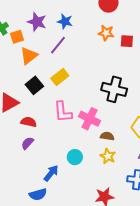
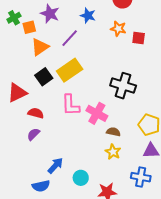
blue star: (65, 21) -> (88, 16), moved
yellow rectangle: (60, 77) -> (70, 70), size x1.4
cyan circle: (75, 157) -> (81, 178), moved

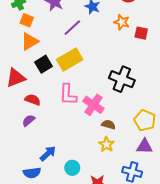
orange square: (29, 27) -> (27, 20), moved, turned 32
orange triangle: (40, 47) -> (30, 41), moved

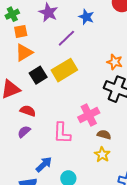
orange square: (27, 20) -> (21, 31), turned -32
orange star: (122, 22) -> (115, 62), moved
pink L-shape: (68, 94) -> (62, 133), moved
pink cross: (93, 105) -> (89, 115), turned 30

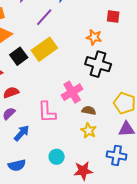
red semicircle: (28, 111) -> (11, 92), turned -35
blue arrow: (44, 164) -> (22, 133), moved

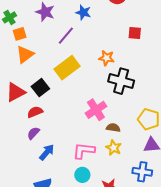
orange star: (94, 37) -> (106, 58), moved
black square: (19, 56) -> (40, 88), moved
pink L-shape: (47, 112) -> (84, 151), moved, turned 100

